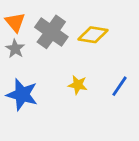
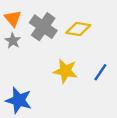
yellow star: (78, 85) -> (65, 71), size x1.5
blue star: (22, 95) -> (19, 100), moved

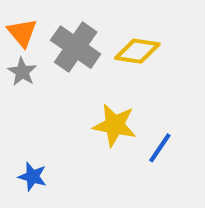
blue line: (100, 72) -> (160, 148), moved
blue star: (19, 100) -> (32, 177), size x0.6

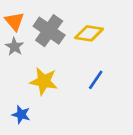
yellow star: (115, 125) -> (44, 81), moved
blue line: (160, 148) -> (96, 80), moved

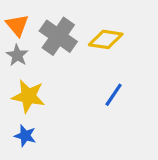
yellow star: (44, 81) -> (28, 96), moved

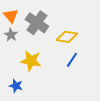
yellow diamond: (106, 39) -> (67, 37), moved
yellow star: (28, 96) -> (31, 61), moved

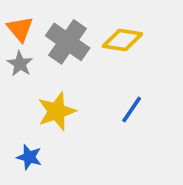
yellow diamond: (67, 37) -> (122, 40), moved
yellow star: (31, 61) -> (57, 111), turned -30

